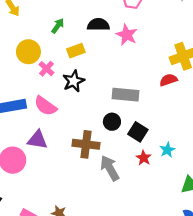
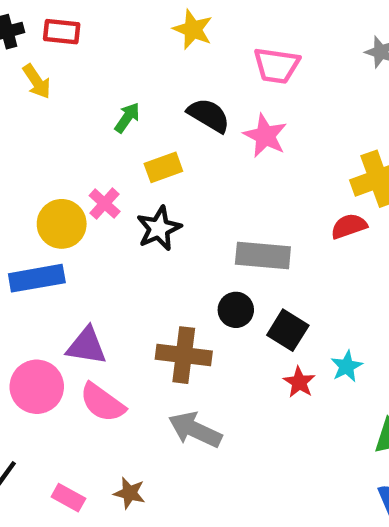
black semicircle: (98, 25) -> (209, 115), turned 30
yellow circle: (28, 52) -> (62, 224), moved
pink semicircle: (45, 106) -> (102, 403), moved
gray arrow: (110, 168) -> (195, 430), moved, turned -35

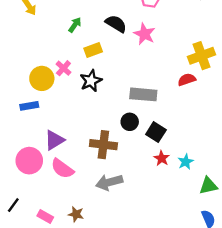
blue rectangle: (37, 278) -> (29, 106), size x0.7
purple triangle: (87, 346) -> (54, 140), turned -40
cyan star: (347, 366) -> (186, 162), moved
gray arrow: (195, 430) -> (109, 182), turned -40

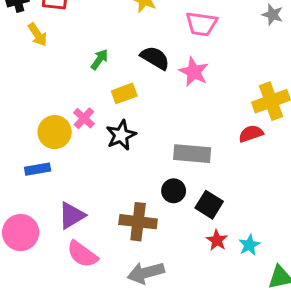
pink circle: (29, 161) -> (21, 233), moved

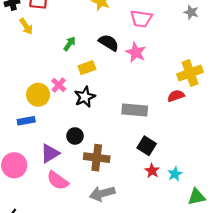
black circle: (174, 191) -> (75, 136), moved

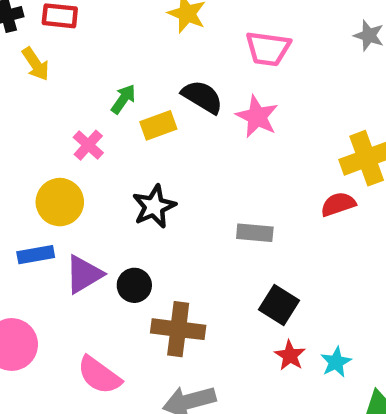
yellow rectangle: (87, 68) -> (158, 125), moved
pink cross: (59, 85) -> (88, 145), moved
gray rectangle: (135, 110) -> (255, 233), size x0.7
purple triangle: (50, 153) -> (84, 274), moved

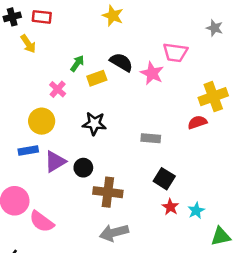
pink trapezoid: (268, 49) -> (175, 52), moved
black star: (154, 206) -> (94, 124), turned 30
pink semicircle: (99, 375) -> (42, 222), moved

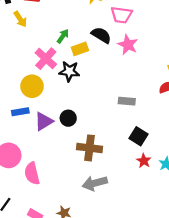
pink trapezoid: (175, 52) -> (121, 15), moved
pink cross: (58, 89) -> (46, 59), size x1.5
black star: (94, 124) -> (69, 71), moved
black circle: (83, 168) -> (68, 118), moved
pink semicircle: (42, 222) -> (32, 173), turned 40

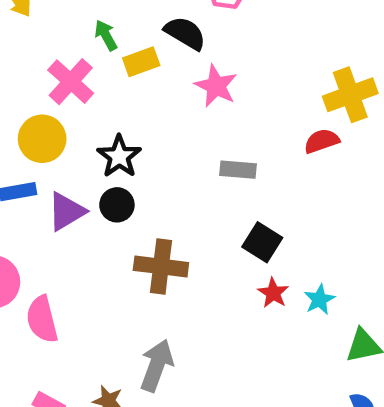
green arrow: (63, 36) -> (106, 35), turned -64
pink star: (128, 45) -> (216, 86), moved
black star: (69, 71) -> (119, 156), moved, turned 30
gray arrow: (95, 183) -> (157, 366), moved, turned 125

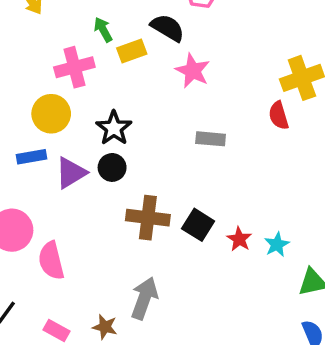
pink cross: (71, 82) -> (74, 67), turned 33
red semicircle: (322, 141) -> (279, 116), turned -88
black square: (262, 242) -> (198, 225), moved

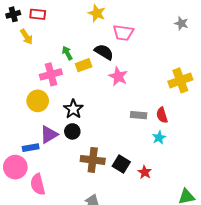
red semicircle: (279, 116) -> (162, 115), moved
gray rectangle: (211, 139) -> (139, 115), moved
blue rectangle: (31, 157) -> (31, 148), moved
cyan star: (277, 244) -> (159, 138), moved

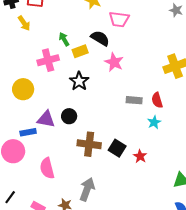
yellow circle: (38, 101) -> (23, 89), moved
black star: (73, 109) -> (79, 81), moved
purple triangle: (49, 134) -> (46, 119), turned 42
pink semicircle: (38, 184) -> (47, 168), moved

